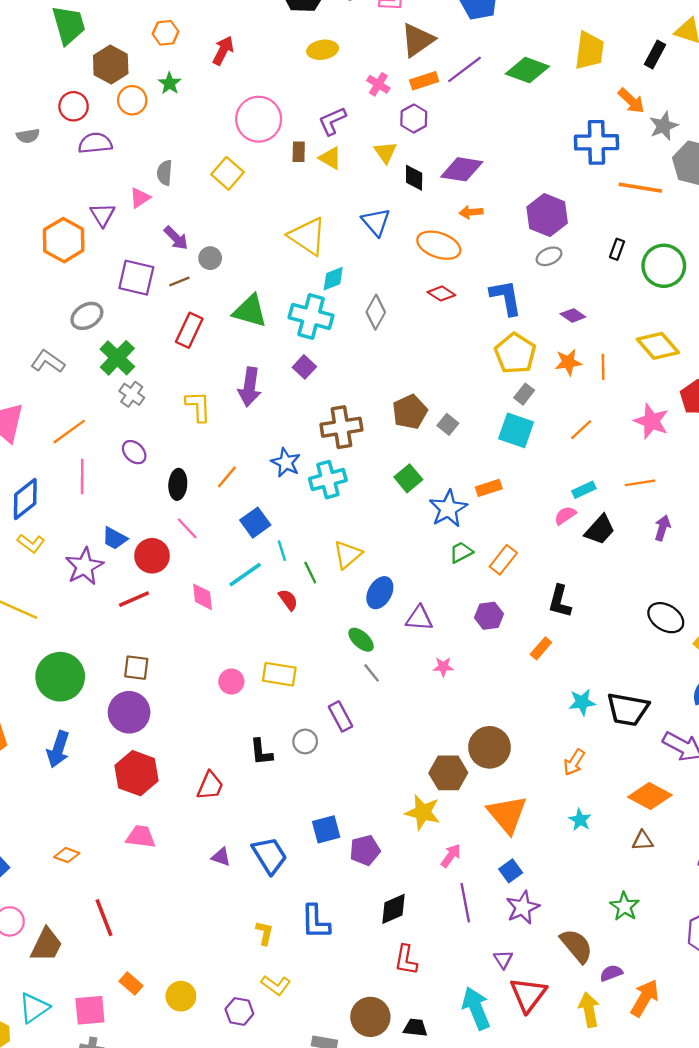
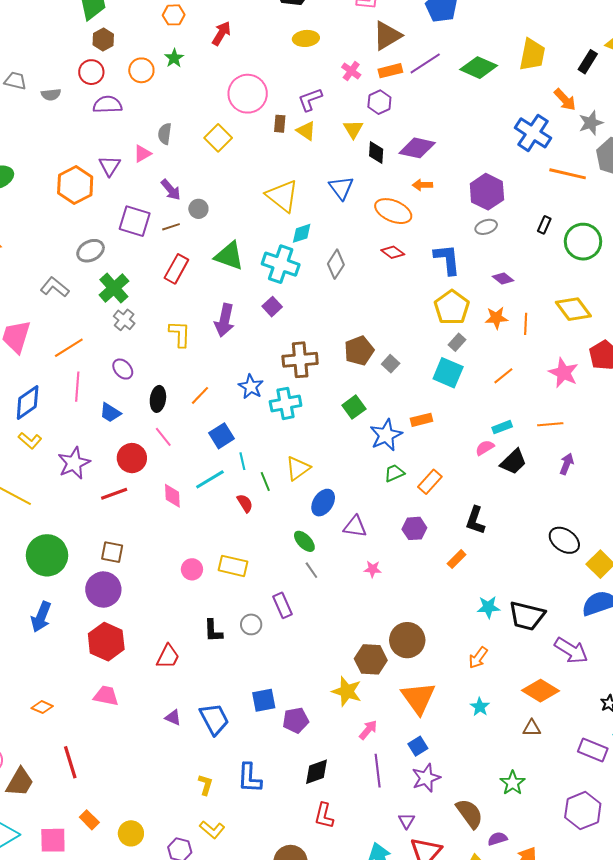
brown hexagon: (111, 65) -> (103, 40), moved, size x0.7
blue cross: (597, 142) -> (533, 133), turned 30
blue trapezoid: (115, 538) -> (110, 413), moved

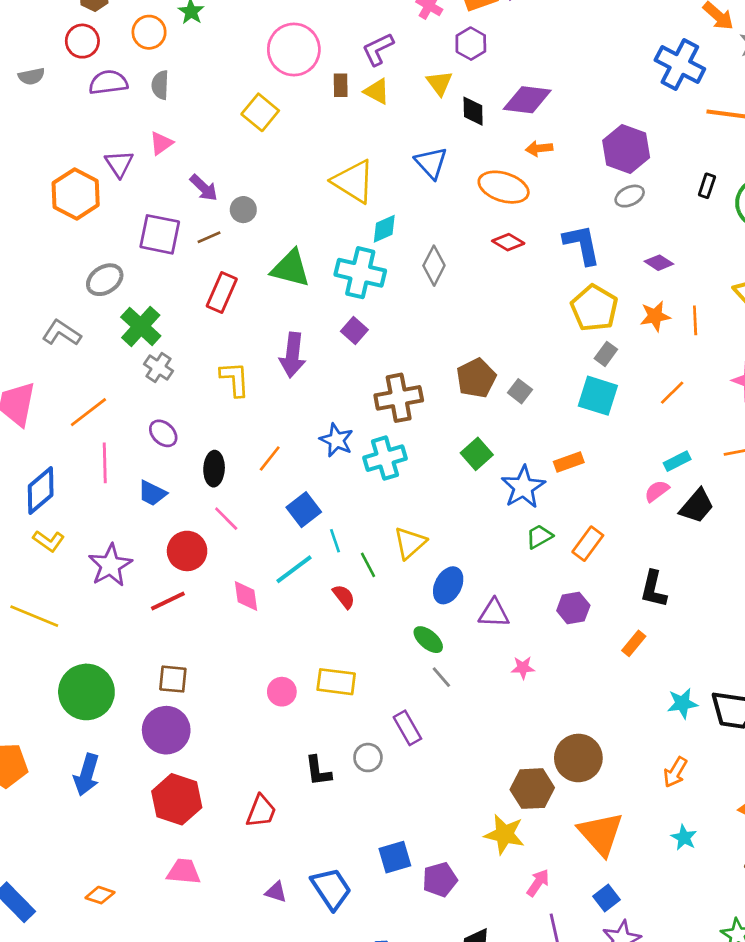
gray semicircle: (165, 134) -> (160, 85), moved

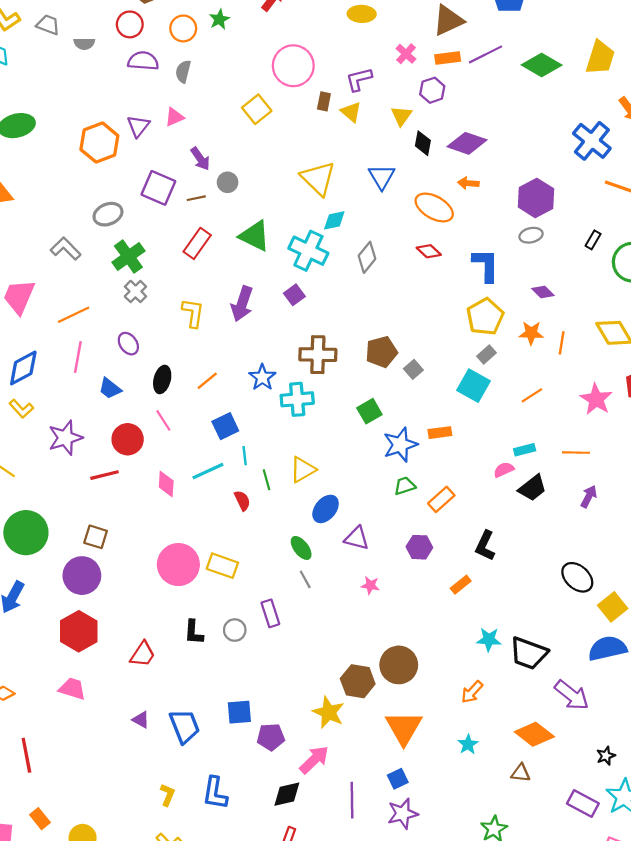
pink circle: (282, 692) -> (178, 565), size x1.8
pink arrow: (538, 883) -> (314, 760), moved, size x1.4

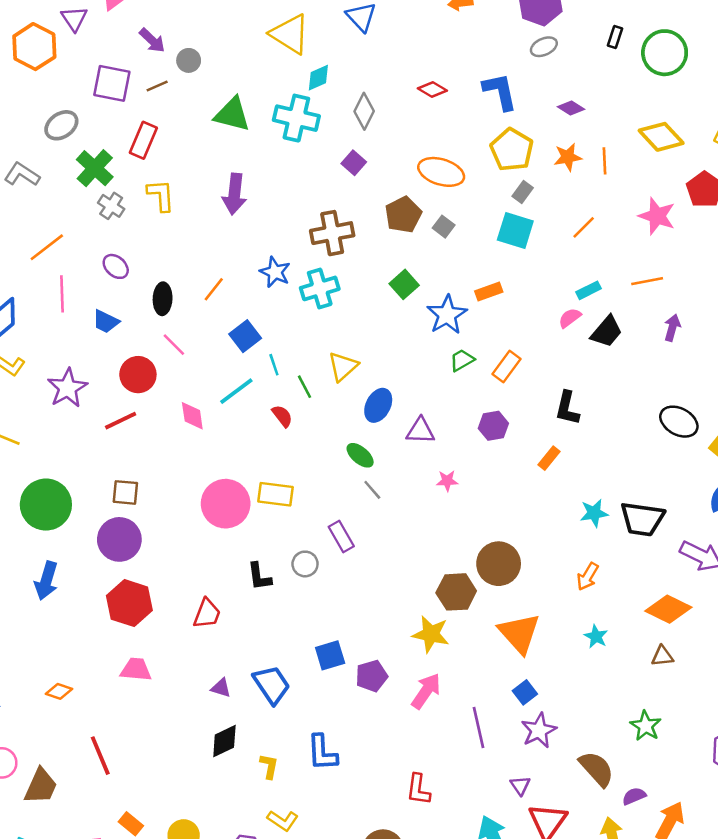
orange ellipse: (434, 207) -> (441, 172), moved
red rectangle: (197, 243) -> (143, 140), moved
purple square: (294, 295) -> (354, 163), moved
yellow L-shape: (193, 313) -> (161, 195), moved
black diamond: (287, 794) -> (224, 741), moved

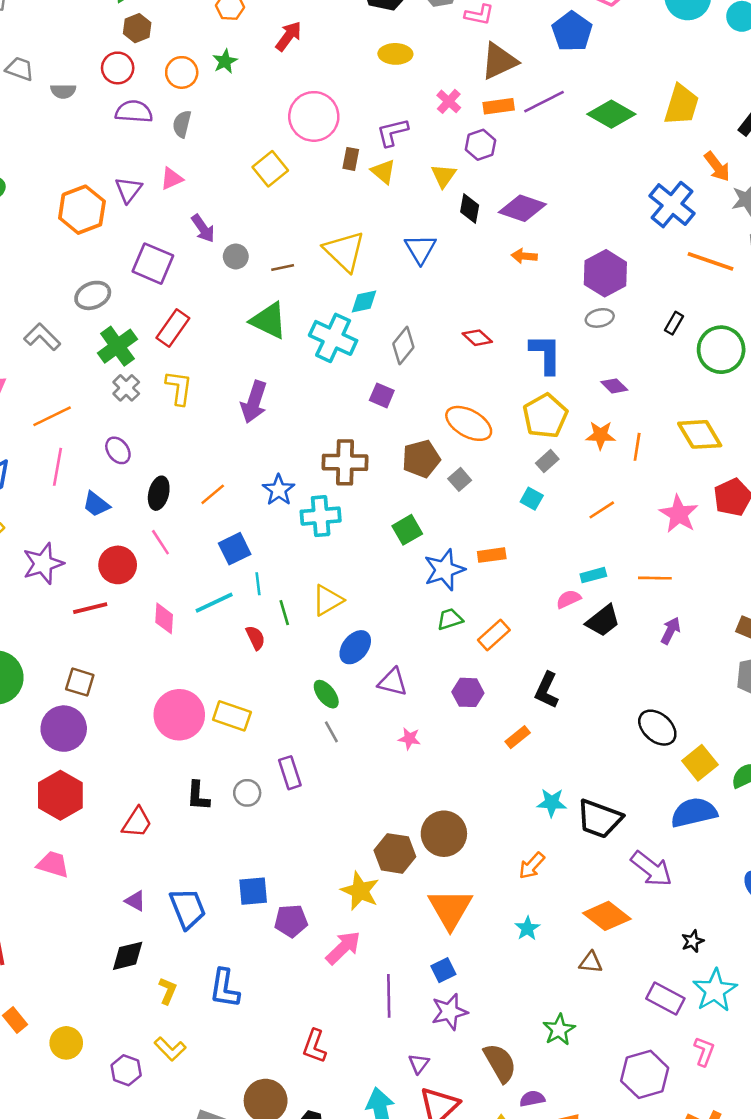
brown line: (157, 86) -> (283, 267), moved
purple square: (354, 163) -> (382, 395), turned -30
cyan square: (515, 230) -> (532, 499), size x0.6

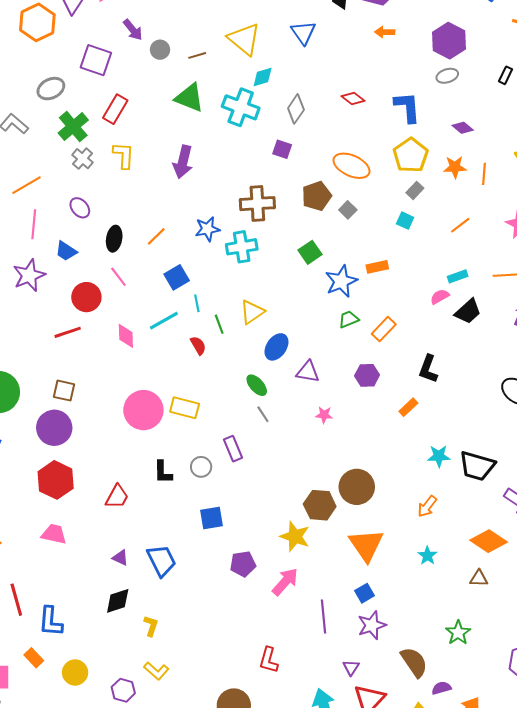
blue star: (279, 490) -> (207, 229), turned 30
purple star: (43, 564) -> (29, 275), moved
blue square: (253, 891) -> (211, 518), moved
blue L-shape: (224, 988) -> (51, 621), moved

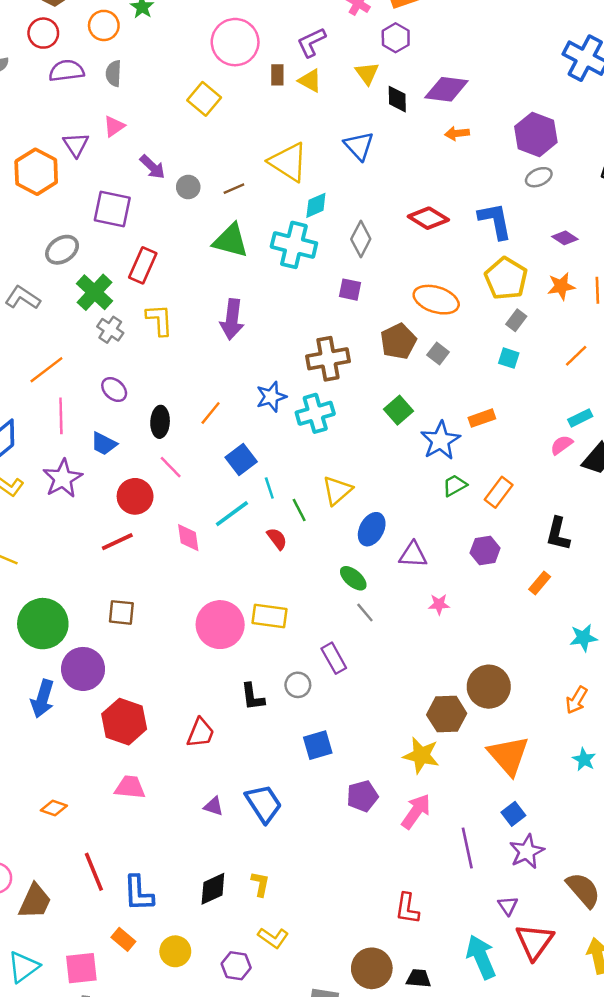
red diamond: (353, 98) -> (428, 218), size x1.4
purple circle: (54, 428) -> (83, 669), moved
black diamond: (118, 601) -> (213, 889), moved

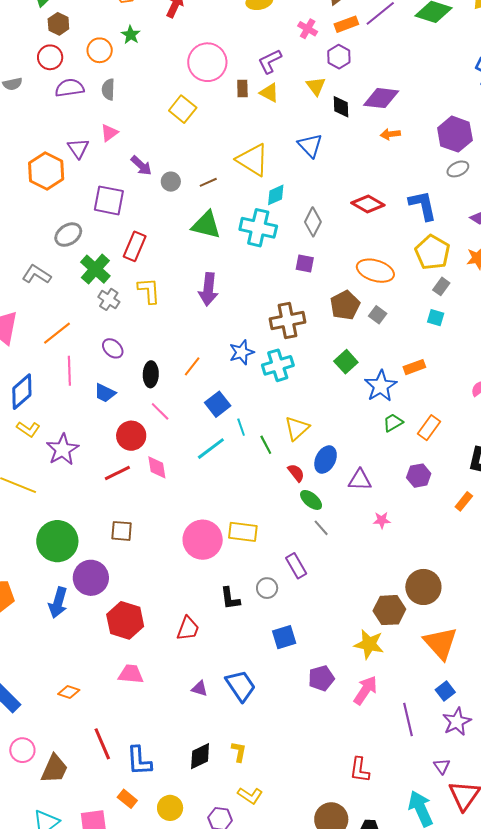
purple star: (63, 478) -> (62, 449), moved
pink diamond: (188, 538) -> (157, 467), moved
red semicircle: (277, 539) -> (296, 473), moved

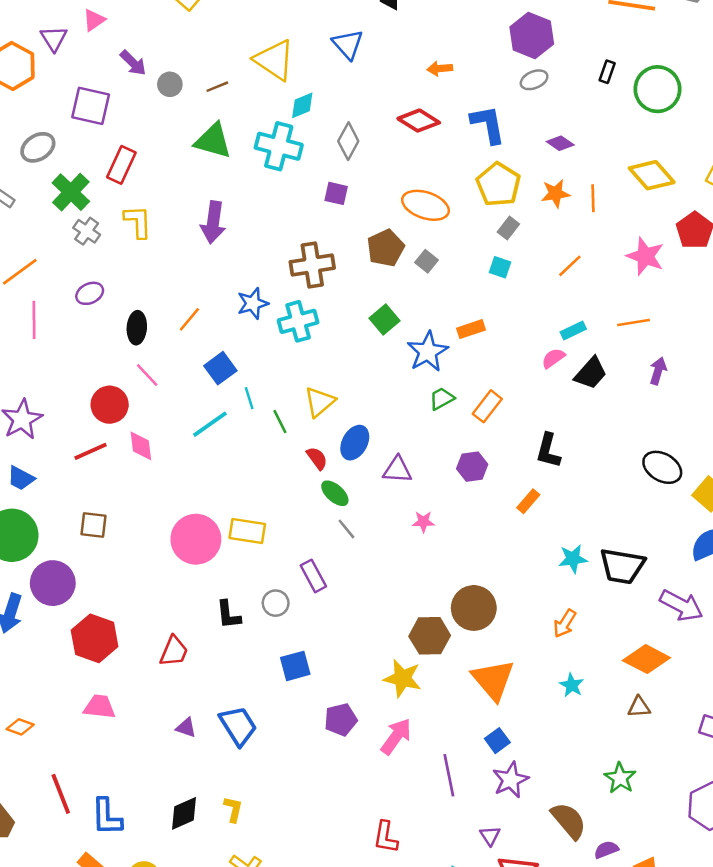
orange arrow: (390, 134) -> (440, 69), moved
purple ellipse: (113, 348) -> (90, 293), turned -70
blue trapezoid: (105, 393) -> (21, 478), moved

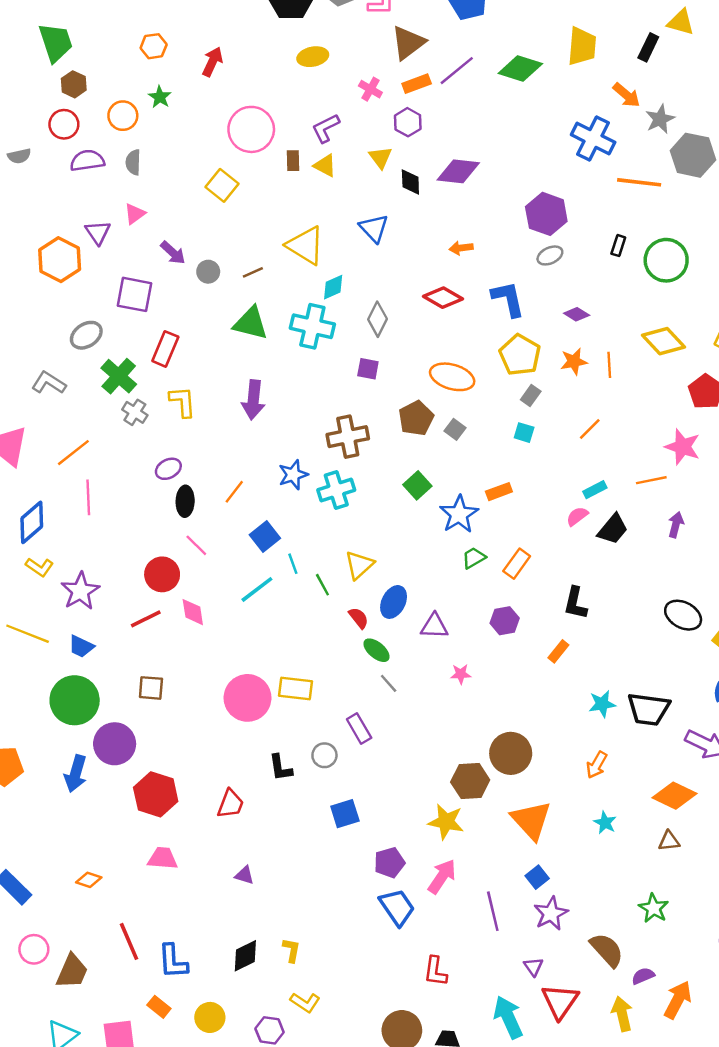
pink star: (645, 256) -> (683, 447), moved
purple ellipse: (90, 293) -> (168, 469), moved
blue trapezoid: (238, 726) -> (397, 907), moved

